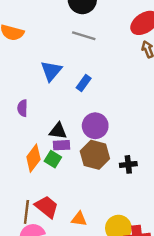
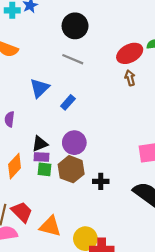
black triangle: (58, 131) -> (40, 144), turned -36
green square: (53, 159) -> (44, 169), moved, turned -32
orange triangle: (79, 219) -> (50, 226), size x1.5

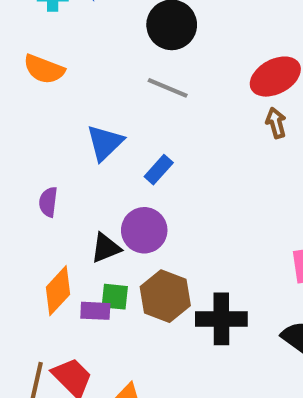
purple circle: (74, 143) -> (144, 230), moved
purple rectangle: (42, 157) -> (95, 311), moved
black cross: (101, 181) -> (221, 319), size x1.6

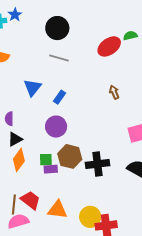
brown arrow: (276, 123) -> (114, 92), moved
black triangle: (106, 248) -> (15, 139), moved
purple rectangle: (95, 311) -> (51, 169), moved

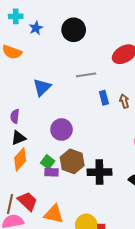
blue star: (15, 15) -> (36, 28), moved
gray line: (59, 58) -> (86, 75), moved, turned -30
blue rectangle: (59, 97) -> (104, 98), moved, turned -56
green square: (46, 160) -> (48, 162), turned 32

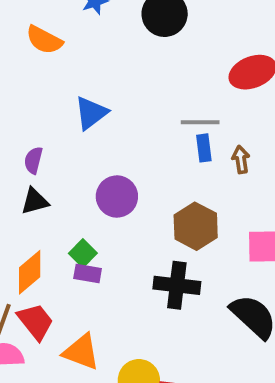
gray line: (86, 75) -> (200, 122), moved
orange diamond: (20, 159) -> (30, 272), moved
brown hexagon: (72, 161) -> (196, 226), moved

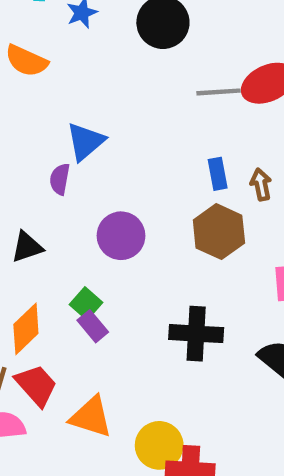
gray line: (200, 122) -> (219, 92), moved
purple semicircle: (33, 160) -> (60, 179), moved
brown hexagon: (196, 226) -> (219, 232), moved
purple rectangle: (88, 273) -> (93, 326), turned 44

